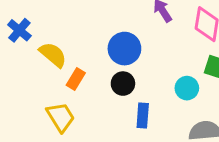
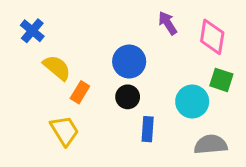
blue cross: (19, 30) -> (32, 31), moved
cyan circle: (187, 88) -> (192, 101), size x1.4

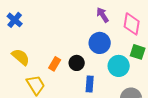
blue circle: (129, 61) -> (100, 43), moved
yellow semicircle: (57, 68) -> (21, 57), moved
orange rectangle: (80, 92) -> (55, 64), moved

